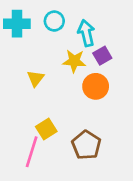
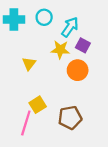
cyan arrow: (86, 33) -> (70, 27), turned 48
purple square: (102, 56) -> (83, 45), turned -32
brown pentagon: (86, 145) -> (70, 118), turned 30

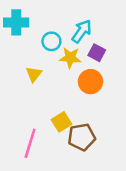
cyan circle: (44, 17) -> (51, 41), moved
yellow square: (38, 105) -> (62, 122), moved

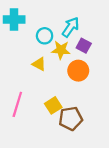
yellow triangle: (34, 74) -> (39, 64), moved, turned -40
pink line: (30, 143) -> (17, 104), moved

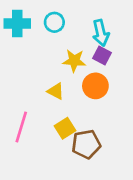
cyan arrow: (71, 27) -> (101, 33), moved, turned 132
cyan circle: (45, 36) -> (54, 22), moved
yellow triangle: (39, 64) -> (56, 91), moved

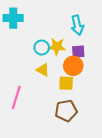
cyan circle: (54, 22) -> (42, 48), moved
purple square: (102, 55) -> (78, 52), moved, turned -32
yellow square: (65, 128) -> (66, 83), moved, turned 35

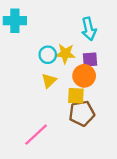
yellow triangle: (43, 70) -> (49, 81), turned 48
pink line: (16, 97) -> (36, 135), moved, turned 30
brown pentagon: (66, 111) -> (82, 113), moved

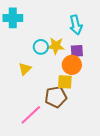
yellow triangle: (49, 81) -> (25, 69), moved
brown pentagon: (82, 113) -> (56, 97), moved

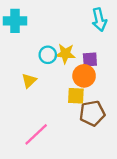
cyan arrow: (76, 25) -> (99, 20), moved
brown pentagon: (56, 97) -> (92, 113), moved

